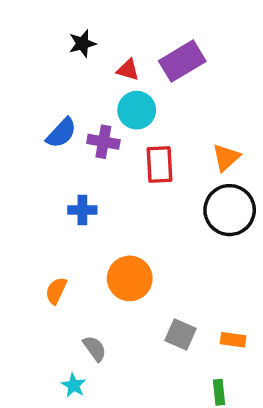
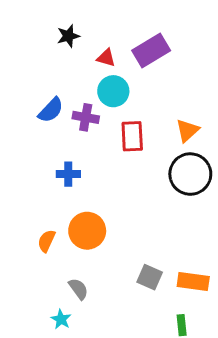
orange circle: (130, 278) -> (87, 231), moved
orange rectangle: (233, 340) -> (193, 282), size x1.5

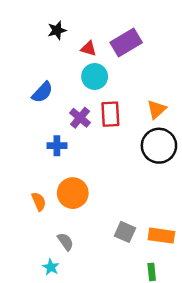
purple cross: (86, 117) -> (80, 118), moved, turned 30
orange semicircle: (46, 241) -> (39, 202), turned 132

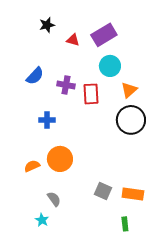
cyan circle: (95, 76) -> (110, 66), moved
purple cross: (80, 118) -> (66, 85), moved, turned -30
orange semicircle: (39, 202) -> (32, 166), turned -91

